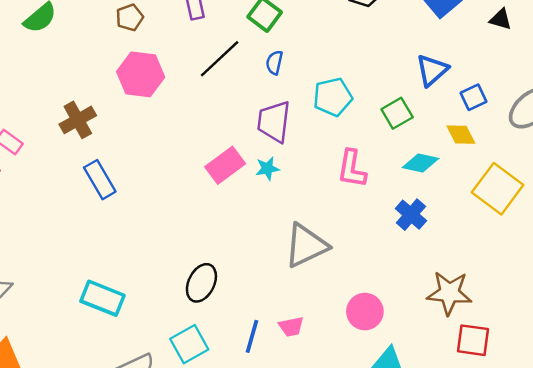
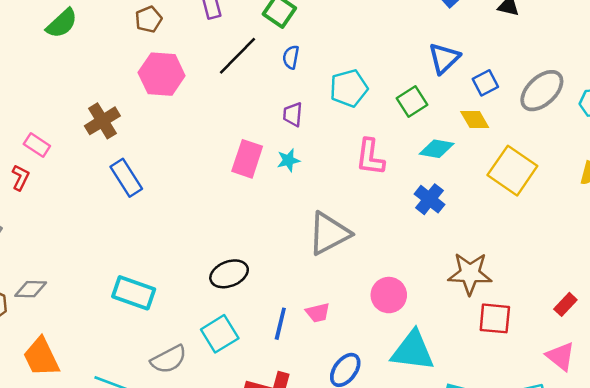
purple trapezoid: (274, 122) -> (293, 114), size x0.6
pink rectangle: (225, 165) -> (247, 159), turned -33
black ellipse: (201, 283) -> (229, 274), turned 45

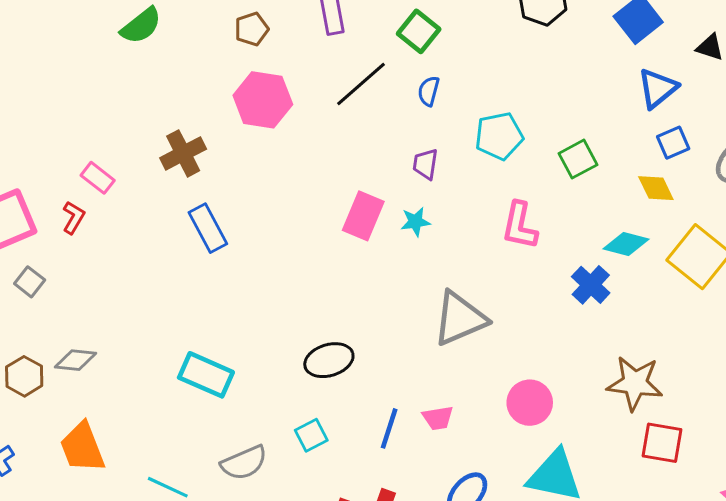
blue triangle: (444, 58) -> (658, 88), moved
cyan diamond: (437, 149) -> (626, 244), moved
cyan square: (220, 334) -> (311, 435), size x0.7

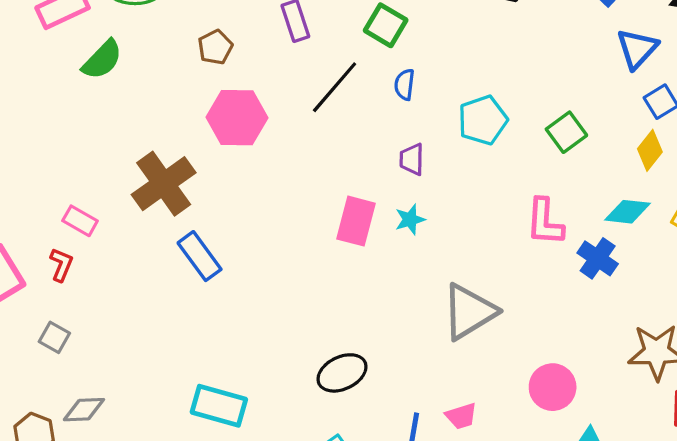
brown cross: (183, 153) -> (164, 184), size x1.4
yellow diamond: (656, 188) -> (650, 150), turned 72
pink L-shape: (520, 226) -> (545, 222), moved
gray square: (30, 282) -> (54, 337), moved

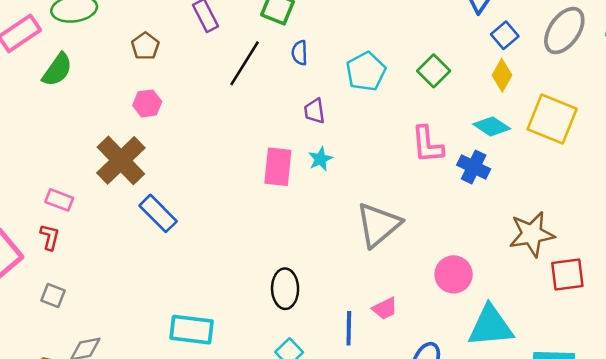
pink hexagon: (237, 118) -> (147, 103), moved, size x0.6
cyan diamond: (628, 212) -> (492, 126), turned 36
black ellipse: (342, 373) -> (285, 289), turned -57

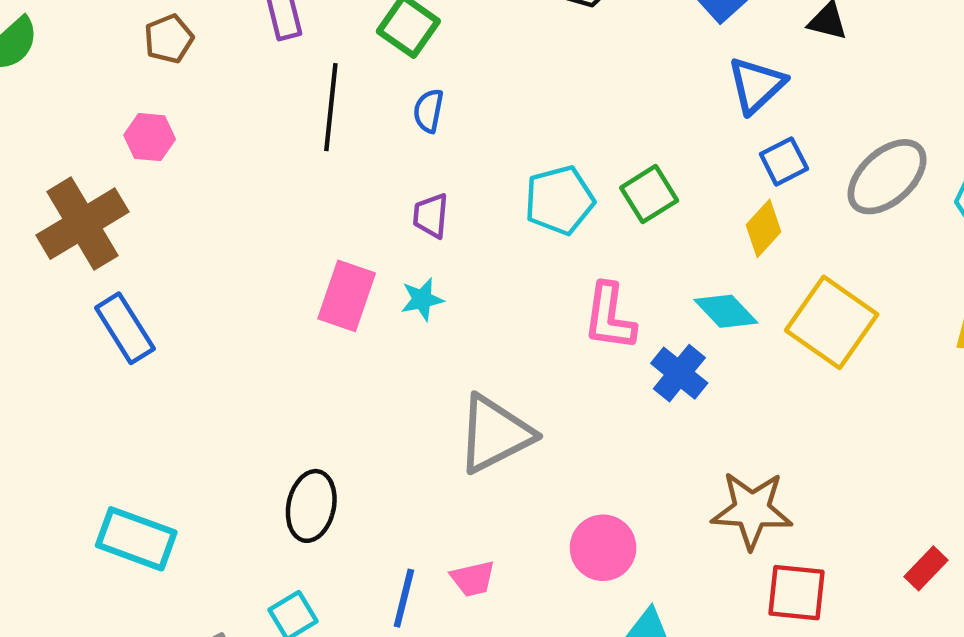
black line: (245, 63) -> (331, 107), turned -39
cyan pentagon: (366, 71) -> (559, 200), moved

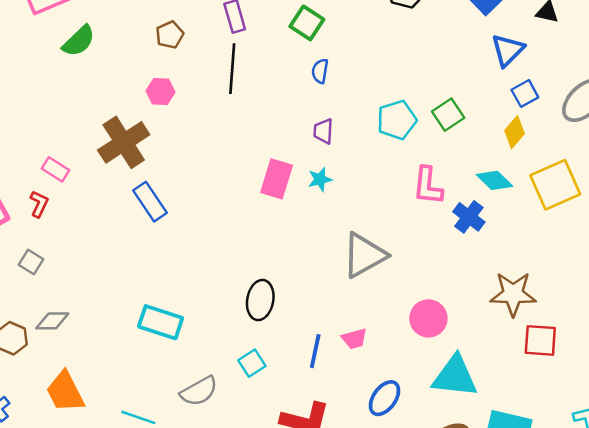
black line: (331, 107) -> (232, 69), moved
yellow square: (832, 322) -> (555, 185), turned 33

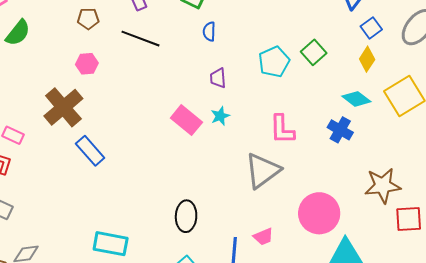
brown pentagon: (170, 35) -> (88, 19), turned 30
black line: (232, 69) -> (140, 39), turned -66
pink rectangle: (277, 179) -> (186, 120), turned -60
pink L-shape: (428, 186) -> (282, 129), moved
pink circle: (428, 318) -> (319, 213), size x1.4

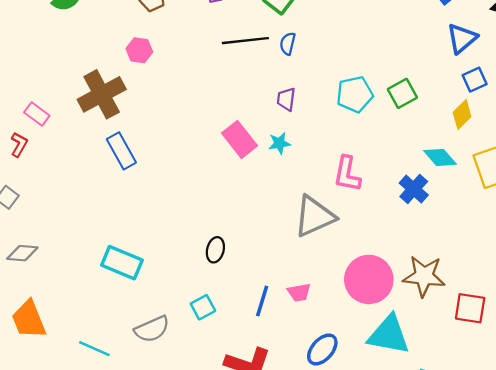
black line: (140, 39) -> (245, 41), moved, turned -39
brown star: (383, 185) -> (424, 276), moved
black ellipse: (186, 216) -> (215, 250), size x0.7

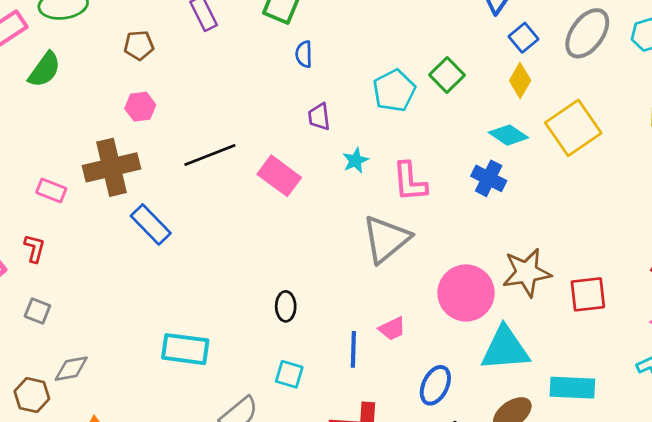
black line: (245, 41) -> (210, 155), moved
brown cross: (102, 94) -> (112, 167), turned 30
pink rectangle: (37, 114) -> (51, 191), moved
cyan star: (279, 143) -> (355, 160), moved
cyan square: (203, 307) -> (289, 374), turned -30

